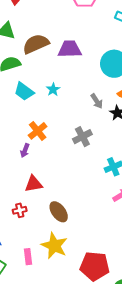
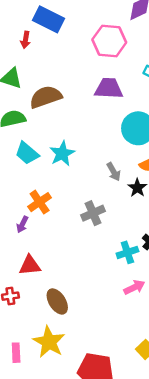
purple trapezoid: (70, 49) -> (109, 88), moved
cyan star: (53, 90) -> (62, 154), size x1.5

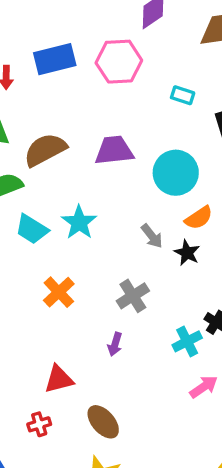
blue rectangle: (49, 19) -> (55, 59), moved, turned -32
purple trapezoid: (109, 88) -> (114, 150), moved
purple arrow: (22, 224) -> (115, 344), moved

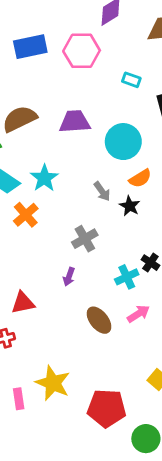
orange cross: (59, 292) -> (26, 215), moved
brown ellipse: (103, 422) -> (99, 320), moved

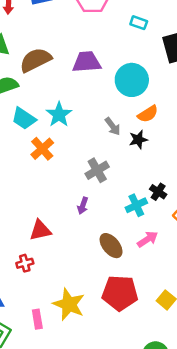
black star: (130, 206) -> (138, 140), turned 30
red pentagon: (107, 408) -> (120, 293), moved

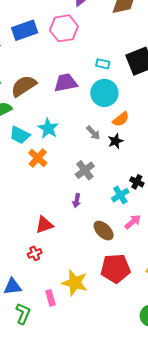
cyan rectangle: (139, 23) -> (103, 64), moved

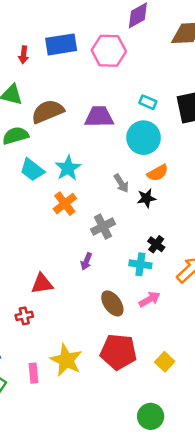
orange cross: (38, 158) -> (65, 204), moved
black cross: (137, 182) -> (156, 244), moved
cyan cross: (120, 195) -> (140, 264), turned 30

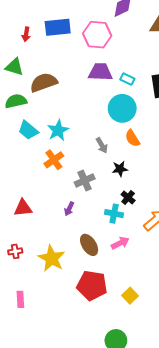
purple trapezoid: (99, 117) -> (100, 72), moved
orange semicircle: (158, 173) -> (132, 138), turned 84
black star: (146, 198) -> (120, 169), moved
red triangle: (42, 284) -> (23, 208), moved
yellow star: (66, 360) -> (52, 258), moved

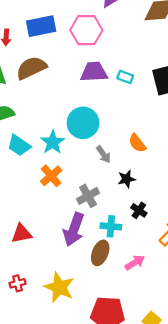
brown semicircle: (44, 82) -> (31, 68), moved
cyan circle: (122, 108) -> (83, 123), moved
purple arrow: (69, 209) -> (74, 229), size x2.0
cyan cross: (114, 214) -> (111, 226), moved
brown ellipse: (89, 245) -> (100, 253), moved, turned 60

